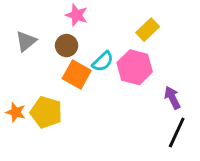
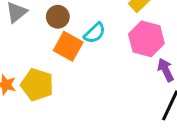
pink hexagon: (135, 67) -> (146, 39), moved

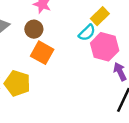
cyan semicircle: (95, 33) -> (87, 33), moved

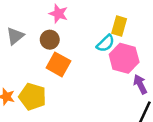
yellow rectangle: (100, 16) -> (119, 26), turned -30

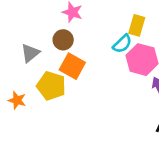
gray triangle: (15, 36) -> (30, 53), moved
yellow pentagon: (32, 97) -> (51, 86), moved

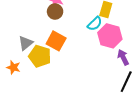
brown circle: (63, 40) -> (55, 12), moved
gray triangle: (30, 53) -> (26, 43), moved

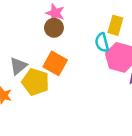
cyan semicircle: (95, 24) -> (102, 43), turned 119

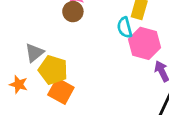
orange square: (55, 63) -> (61, 91), moved

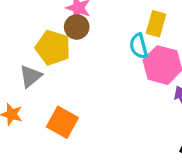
yellow pentagon: (53, 70) -> (53, 48), moved

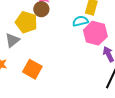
cyan semicircle: (139, 46) -> (80, 21), turned 91

